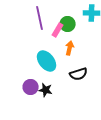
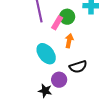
purple circle: (31, 87) -> (59, 80), moved
black star: (46, 90) -> (45, 91), moved

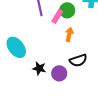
cyan ellipse: (46, 54) -> (16, 47), moved
black star: (45, 91) -> (39, 68), moved

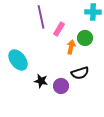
green circle: (67, 10) -> (85, 38), moved

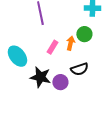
pink rectangle: (59, 29) -> (52, 47), moved
black star: (41, 81) -> (40, 77), size x1.5

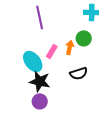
cyan ellipse: (17, 56) -> (33, 61), moved
purple circle: (60, 82) -> (40, 101), moved

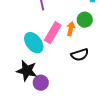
pink rectangle: (52, 51) -> (53, 33), size x1.5
black star: (40, 81) -> (27, 71), moved

